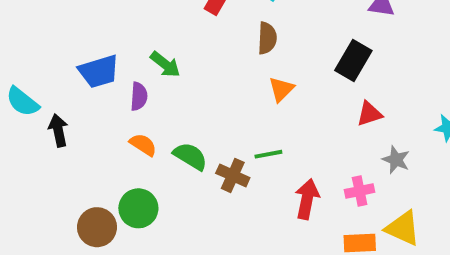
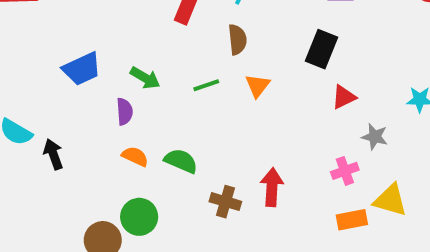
blue trapezoid: (99, 71) -> (82, 69), moved
green line: (268, 154) -> (206, 85), moved
brown cross: (233, 175) -> (225, 202), moved
red arrow: (307, 199) -> (272, 187), moved

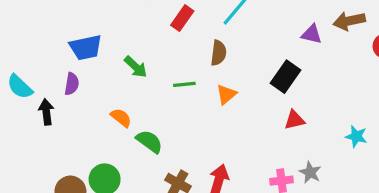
purple semicircle: (125, 112) -> (72, 84), moved
gray star: (375, 137) -> (310, 172), moved
orange semicircle: (135, 156) -> (121, 118), moved

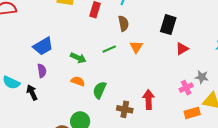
green arrow: (136, 67) -> (78, 58), moved
green semicircle: (149, 142) -> (99, 90), turned -84

